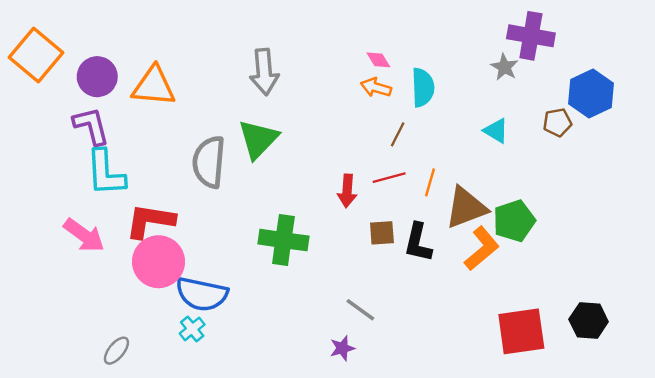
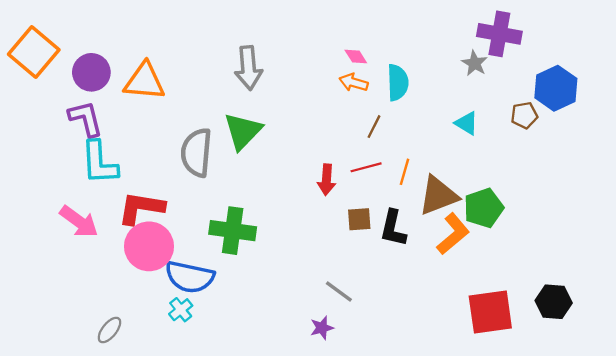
green cross: (283, 240) -> (233, 231), moved

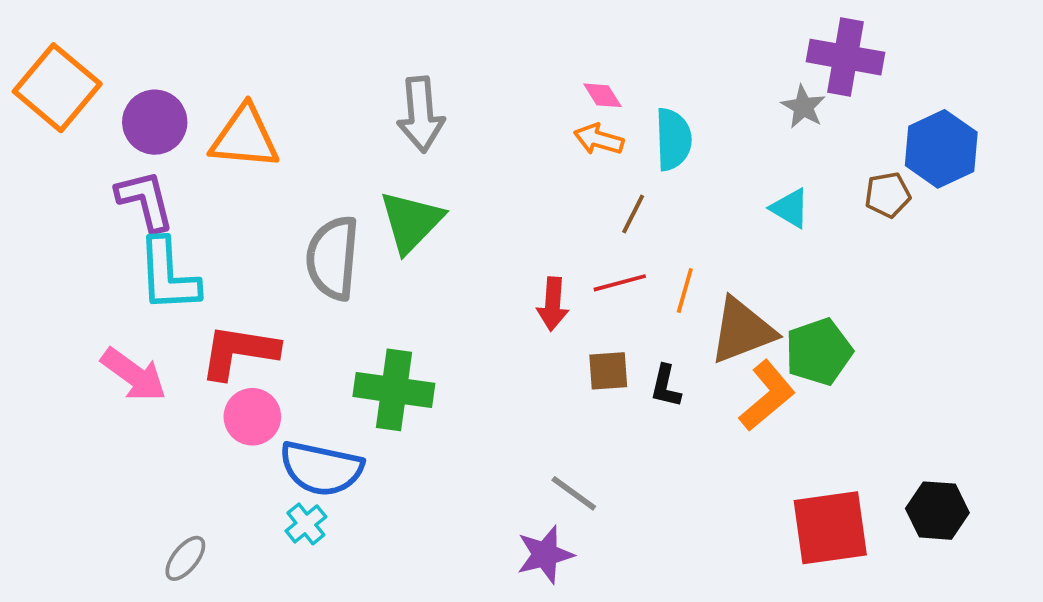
black L-shape: (393, 228) -> (666, 386), size x0.7
pink circle: (149, 246) -> (252, 417), size x0.7
purple star: (322, 328) -> (545, 555), size x1.4

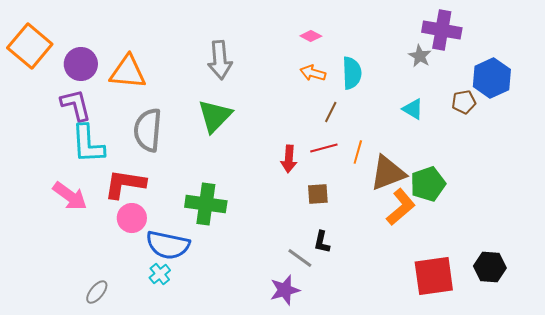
pink diamond: (602, 95) -> (311, 36), moved, turned -30
gray semicircle: (333, 258) -> (148, 130), moved
black L-shape: (666, 386) -> (322, 242), moved

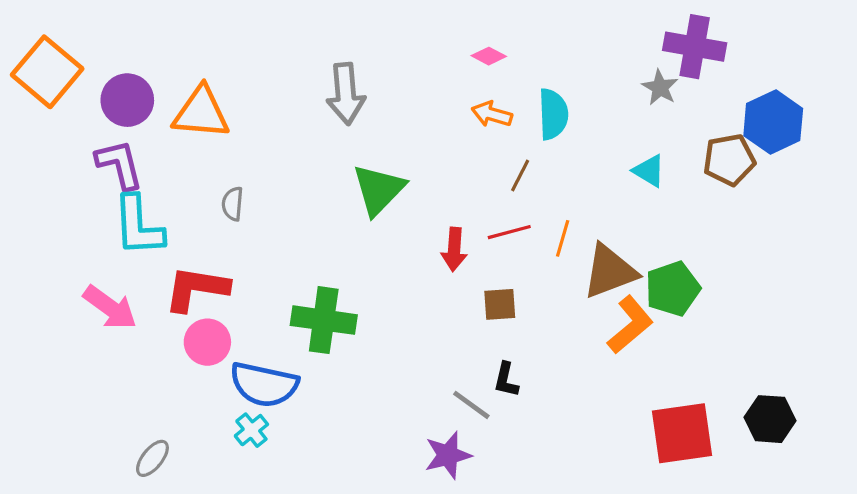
brown pentagon: (464, 102) -> (729, 160), size x1.4
green triangle: (215, 116) -> (379, 190), moved
gray semicircle: (148, 130) -> (233, 204), size x0.5

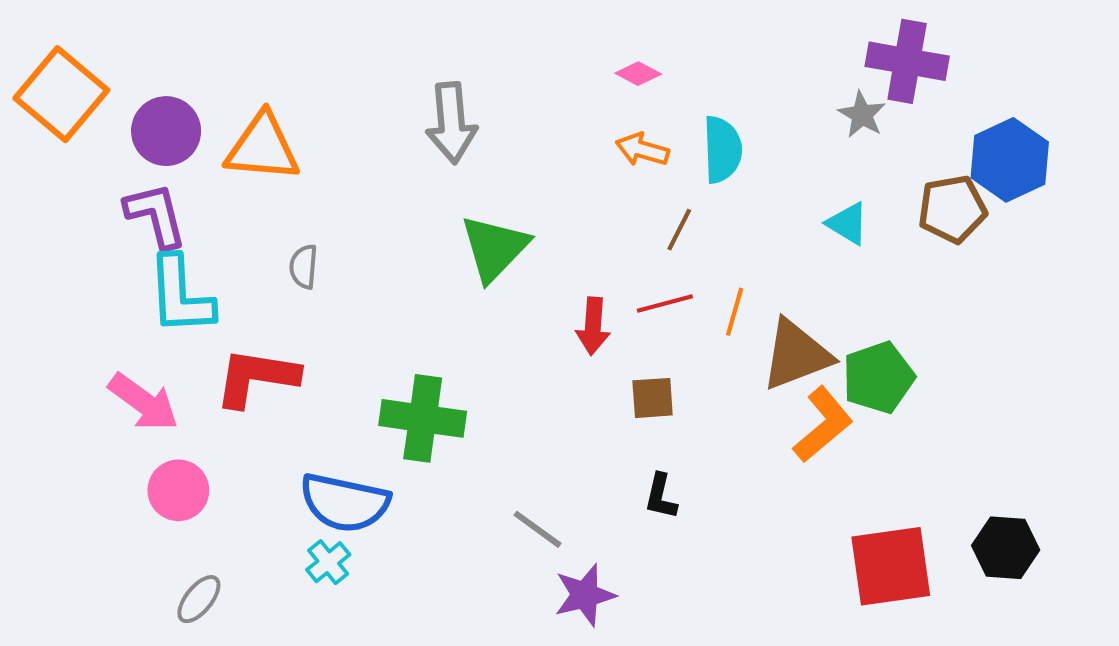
pink circle: (207, 342) -> (178, 490), moved
gray line: (471, 405) -> (538, 529), moved

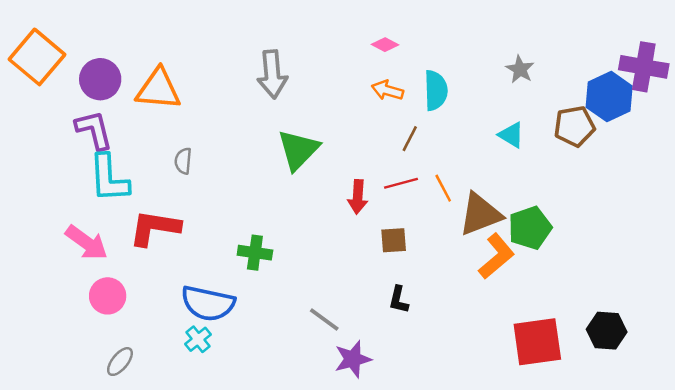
purple cross: (907, 61) -> (644, 67), moved
orange line: (735, 312) -> (443, 188), turned -44
green cross: (423, 418) -> (255, 253), size x0.7

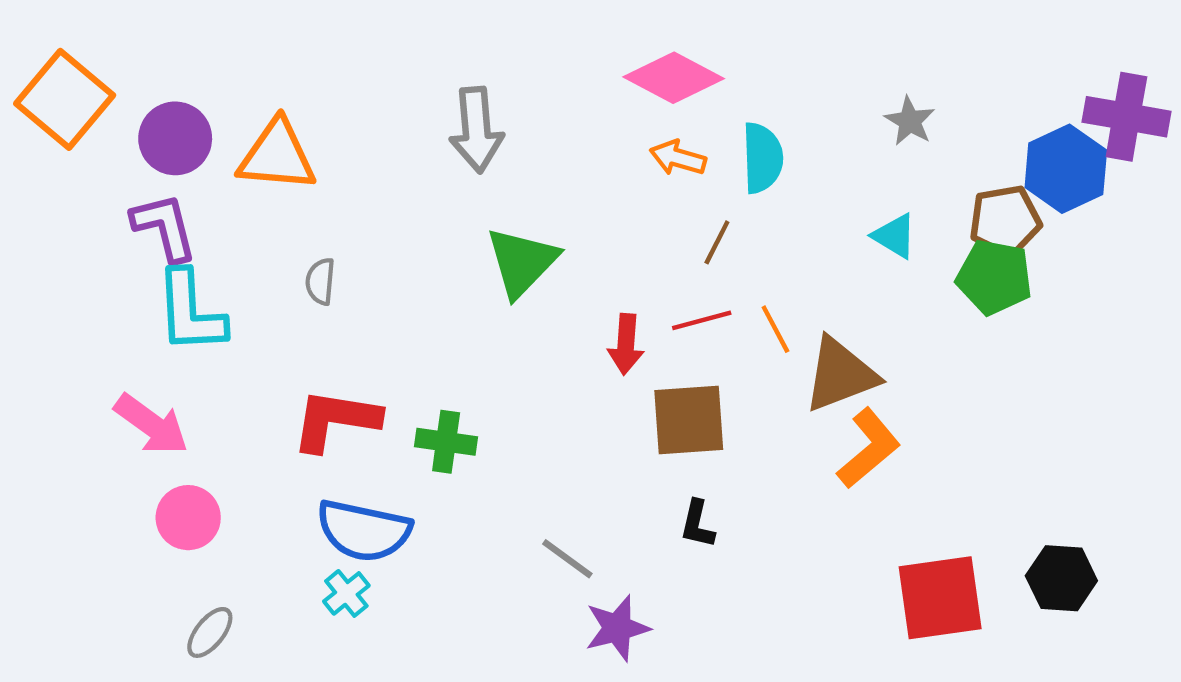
pink diamond: (385, 45) -> (674, 78), size x2.0
red L-shape: (155, 228) -> (336, 420), moved
green pentagon: (530, 228) -> (994, 277), moved, turned 30
brown square: (394, 240) -> (689, 420), size x1.6

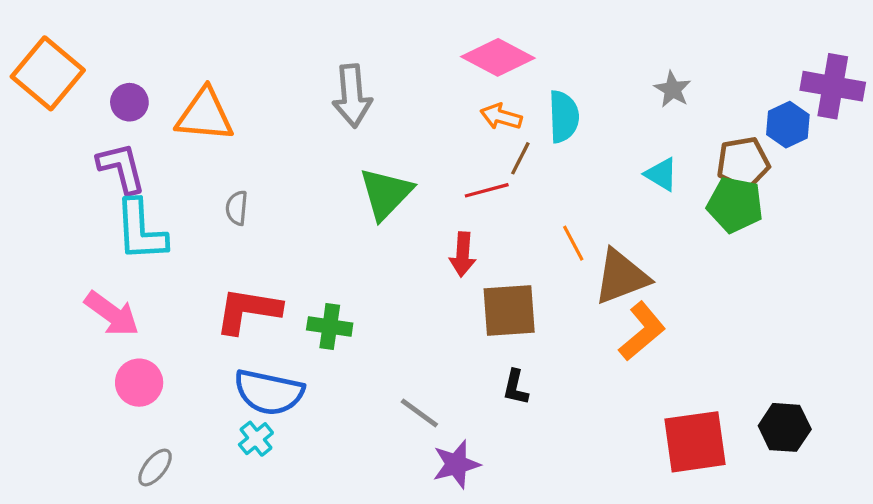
purple circle: (175, 138) -> (129, 102), size x0.7
blue hexagon: (1066, 169) -> (788, 125), size x0.7
brown line: (717, 242) -> (520, 158), moved
red line: (702, 320) -> (487, 190), moved

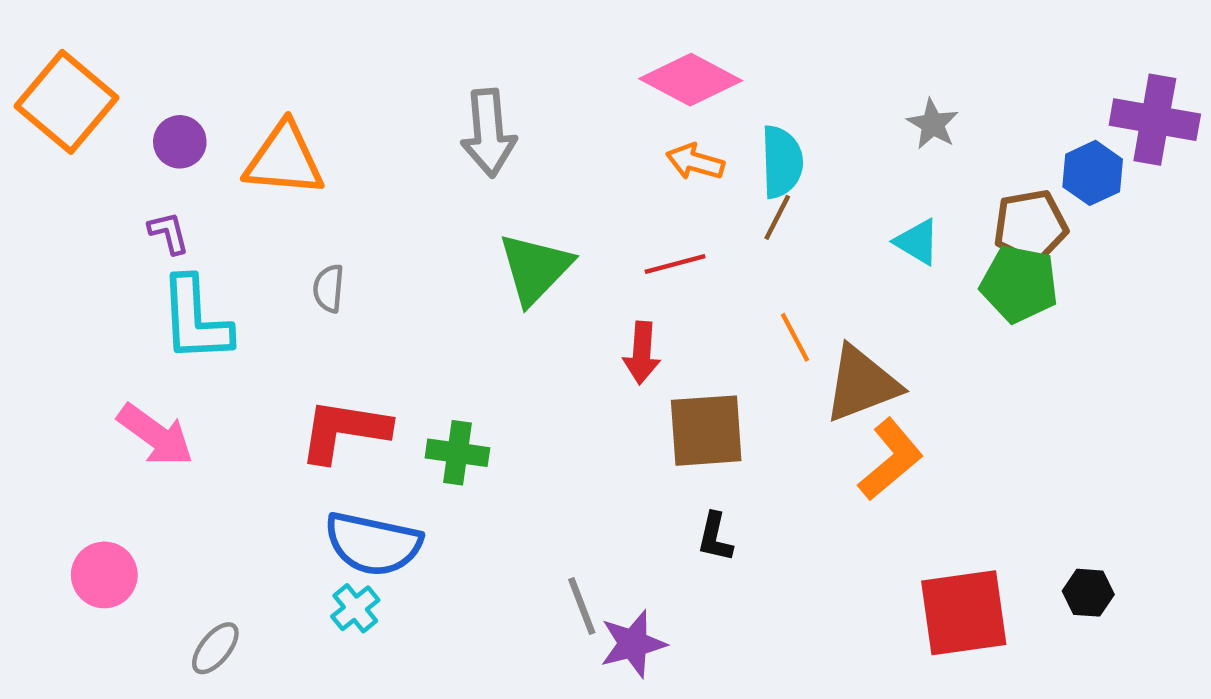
brown line: (520, 158) -> (777, 217), moved
purple L-shape: (121, 168) -> (169, 233), size x0.6
pink circle: (139, 383) -> (104, 575), moved
gray line: (419, 413) -> (582, 606), moved, turned 33
black hexagon: (785, 427) -> (1088, 593), size x0.7

